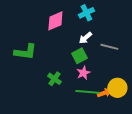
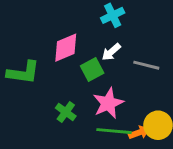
pink diamond: (55, 21) -> (66, 48), moved
green square: (79, 56) -> (92, 70), moved
pink star: (83, 73) -> (108, 103), size x1.5

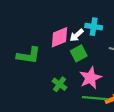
cyan cross: (113, 15) -> (94, 27), moved, turned 35
white arrow: (111, 52) -> (77, 35), moved

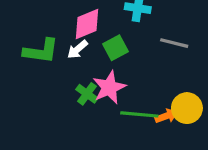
white arrow: (77, 35) -> (77, 49), moved
pink star: (90, 78) -> (109, 87), moved

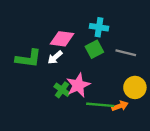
pink diamond: (87, 24) -> (62, 39), turned 30
green square: (116, 48) -> (94, 49), moved
yellow circle: (187, 108) -> (135, 87), moved

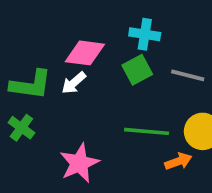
pink star: (78, 85) -> (79, 163), moved
green cross: (62, 90) -> (21, 128), moved
green line: (100, 105) -> (147, 131), moved

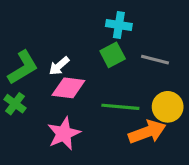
pink diamond: (85, 53) -> (68, 88), moved
green L-shape: (31, 85) -> (23, 67), turned -39
orange arrow: (178, 161) -> (147, 132), size x1.6

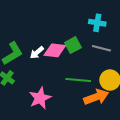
cyan cross: (119, 25) -> (97, 23), moved
pink diamond: (68, 88) -> (55, 50), moved

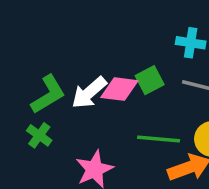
white arrow: (37, 52) -> (89, 93), size x1.5

